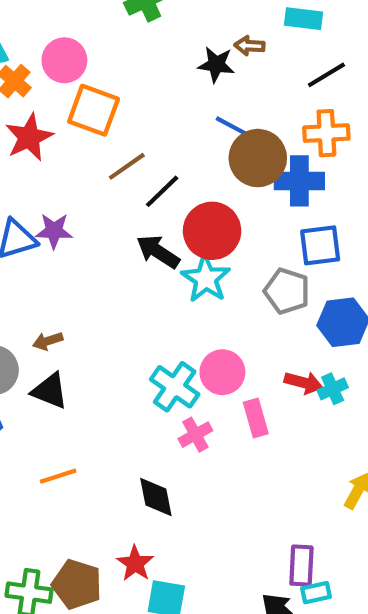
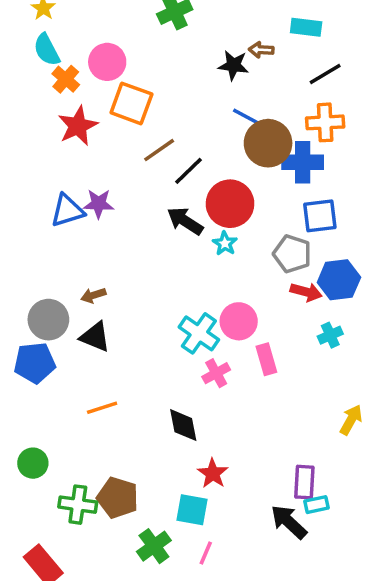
cyan star: (206, 279) -> (225, 243), size x0.6
red arrow: (304, 383) -> (306, 292), moved
red star: (135, 564) -> (213, 473), moved

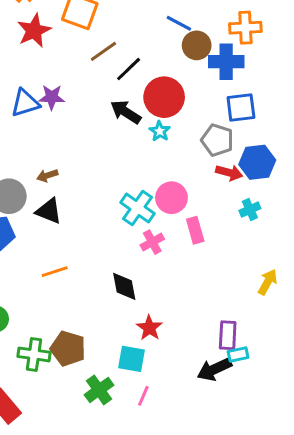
brown circle: (268, 143) -> (197, 45), size x0.7
black arrow: (289, 522) -> (214, 369), turned -68

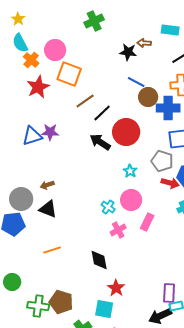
cyan star: (160, 131) -> (130, 171), moved
cyan cross: (137, 208) -> (108, 207), size x0.6
pink rectangle: (195, 230) -> (147, 222), turned 42

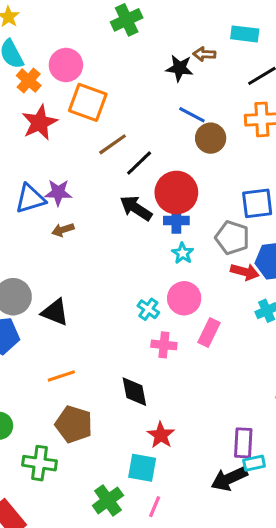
blue cross: (168, 108) -> (176, 221), moved, size x0.7
brown arrow: (47, 185) -> (63, 230), moved
pink cross: (118, 230) -> (164, 345), turned 35
brown pentagon: (61, 302) -> (74, 424), moved

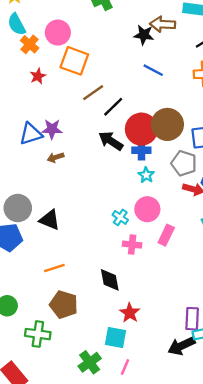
brown arrow: (204, 54) -> (163, 24), size x1.5
red star: (40, 123) -> (38, 76), size x0.6
brown circle: (211, 138) -> (167, 124), moved, size x1.4

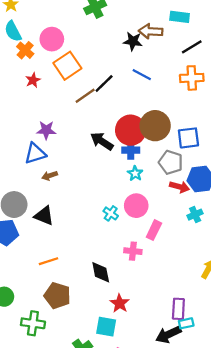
orange square: (74, 61) -> (67, 66), turned 36
black line: (113, 107) -> (104, 84), moved
blue triangle: (31, 134) -> (35, 153), moved
brown arrow: (55, 157) -> (50, 176), moved
pink cross: (132, 245) -> (133, 251), moved

